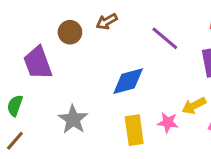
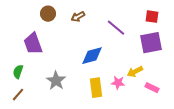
brown circle: (70, 32) -> (48, 14), moved

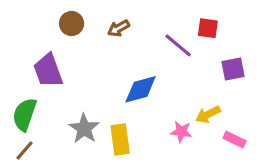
red square: (152, 17) -> (208, 28), moved
purple square: (151, 43) -> (233, 69), size x0.7
green semicircle: (18, 72) -> (25, 114), size x1.5
yellow rectangle: (96, 88) -> (120, 140), moved

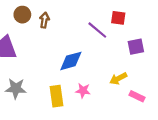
brown arrow: (119, 28) -> (44, 20), moved, turned 128
gray star: (84, 129) -> (16, 88), moved, turned -30
pink star: (181, 132) -> (83, 91), moved

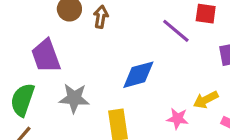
gray star: (16, 88) -> (74, 98), moved
pink star: (83, 91) -> (178, 119), moved

